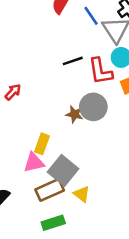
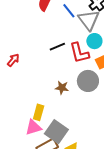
red arrow: (13, 92) -> (13, 60), moved
gray circle: (93, 107) -> (88, 81), moved

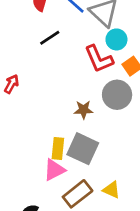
black line: (57, 47) -> (50, 38), moved
gray square: (56, 132) -> (83, 149), moved

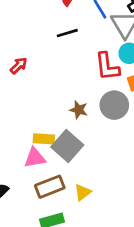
yellow rectangle: (58, 149) -> (44, 139), turned 72
yellow triangle: (111, 190) -> (83, 192), turned 42

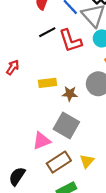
red L-shape: (107, 67) -> (70, 41), moved
yellow rectangle: (44, 139) -> (48, 83), moved

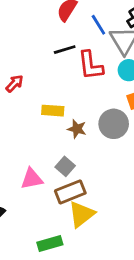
gray square: (66, 125) -> (65, 166), size x0.6
yellow triangle: (87, 161) -> (81, 214), size x1.5
brown rectangle: (59, 162) -> (70, 192), moved

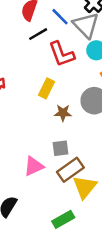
black line: (65, 50) -> (38, 34), moved
yellow rectangle: (53, 111) -> (46, 88), moved, turned -54
gray square: (65, 166) -> (61, 148), turned -35

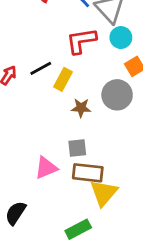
black line: (38, 34) -> (41, 68), moved
red L-shape: (62, 54) -> (81, 41), turned 100
brown rectangle: (70, 170) -> (88, 173), turned 40

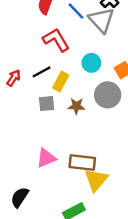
cyan circle: (121, 38) -> (91, 63), moved
red L-shape: (81, 41) -> (56, 40), moved, turned 68
gray square: (77, 148) -> (47, 104), moved

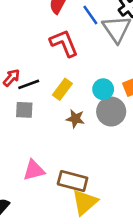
cyan circle: (91, 63) -> (103, 89), moved
black line: (41, 72) -> (29, 84), moved
gray square: (47, 104) -> (24, 110), moved

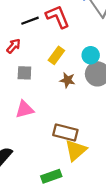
black line: (29, 84) -> (30, 21), moved
pink triangle: (34, 170) -> (25, 109), moved

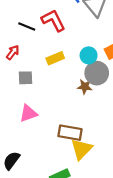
black line: (30, 21) -> (27, 26), turned 48
yellow rectangle: (56, 55) -> (55, 58), turned 36
brown star: (67, 80) -> (85, 87), moved

